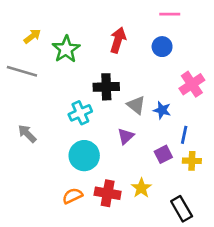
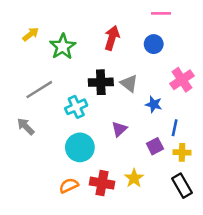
gray line: (22, 71) -> (39, 90), moved, turned -48
gray triangle: (136, 105) -> (129, 83), moved
black rectangle: (182, 209) -> (182, 186), moved

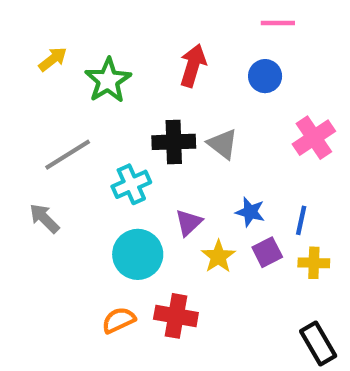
blue star: (154, 104) -> (250, 212), moved
purple triangle: (119, 129) -> (189, 223), moved
yellow star: (134, 178) -> (218, 256), moved
black rectangle: (182, 186) -> (318, 343), moved

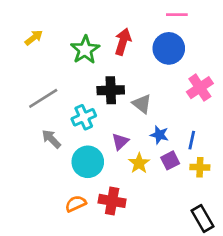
blue circle: (265, 76) -> (169, 48), size x1.5
green star: (108, 80) -> (85, 50), moved
gray triangle: (223, 144) -> (142, 104), moved
gray arrow: (44, 218) -> (51, 139), moved

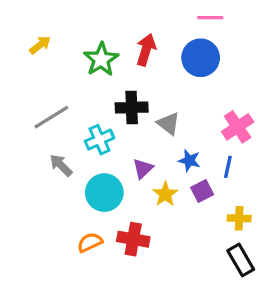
pink cross: (200, 88) -> (238, 127), moved
yellow cross: (200, 167) -> (239, 218), moved

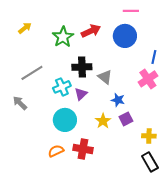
red arrow: (146, 50) -> (91, 31), turned 48
gray arrow: (61, 165) -> (20, 103), moved
blue line: (228, 167) -> (154, 57), moved
purple triangle: (143, 169) -> (81, 94), moved

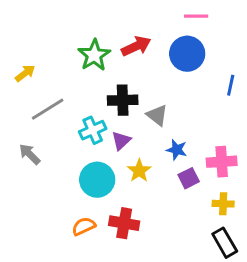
yellow arrow: (25, 28) -> (25, 73), moved
pink cross: (148, 79) -> (222, 162), moved, turned 30
yellow star: (103, 121) -> (139, 171), moved

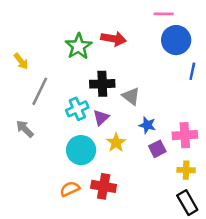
red arrow: (136, 46) -> (114, 39), turned 35
blue circle: (187, 54) -> (176, 40), moved
yellow arrow: (25, 73) -> (21, 61), turned 90
gray line: (48, 109) -> (40, 91), turned -32

